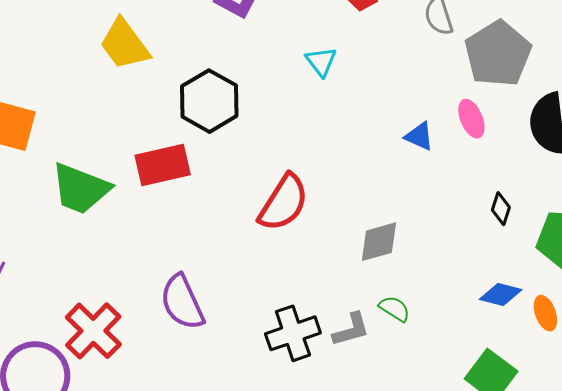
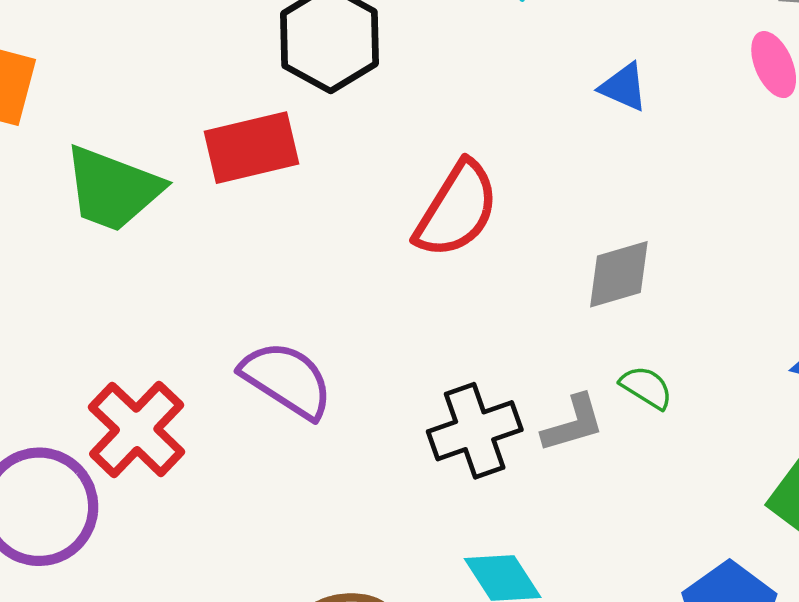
blue triangle: (419, 136) -> (624, 87), moved
purple semicircle: (182, 302) -> (287, 380), turned 148

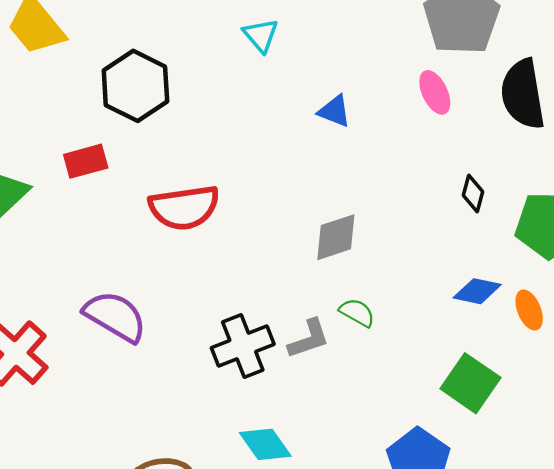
red rectangle: (252, 148) -> (86, 161), size x0.7
red semicircle: (457, 210) -> (184, 207), moved, turned 52

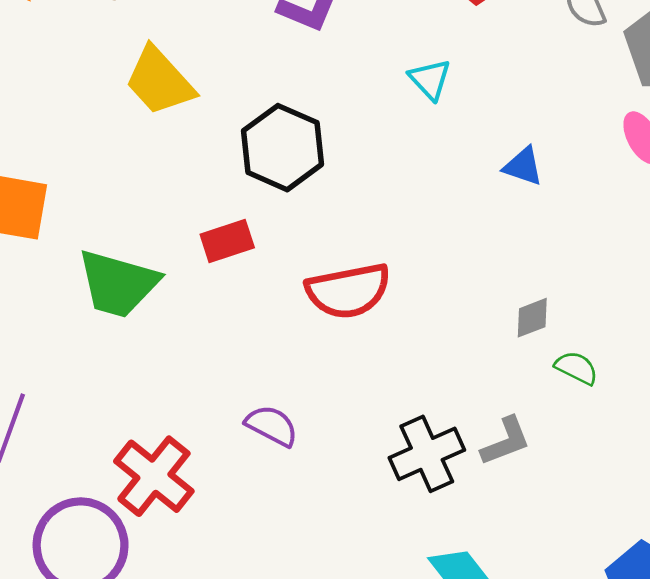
gray diamond: (336, 237) -> (532, 318), size x0.7
green semicircle: (357, 313) -> (576, 368), moved
purple semicircle: (115, 316) -> (272, 426), size x0.7

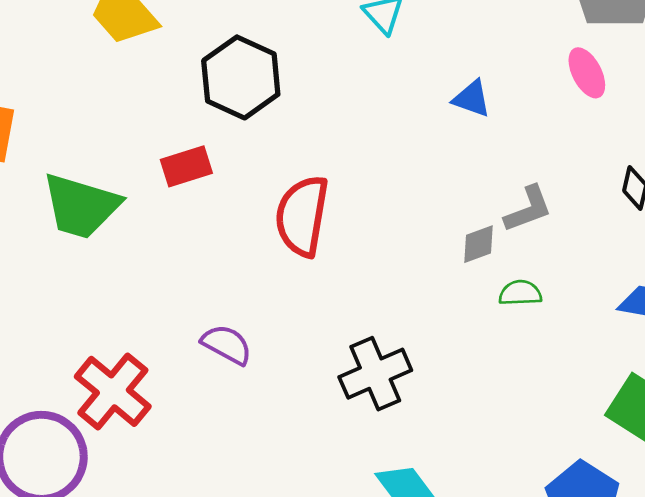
red semicircle: (348, 291) -> (302, 216), turned 110
green semicircle: (576, 368) -> (520, 293), turned -30
gray L-shape: (506, 441) -> (528, 209), moved

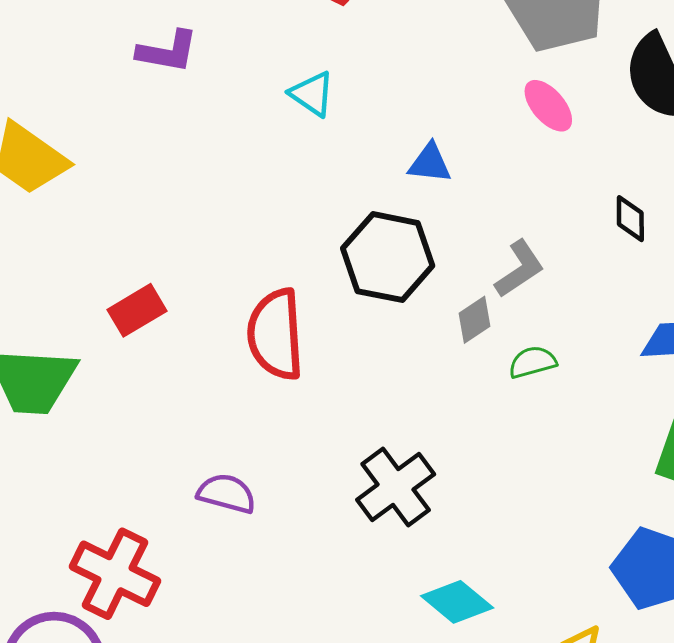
black hexagon: (241, 77) -> (388, 257), moved

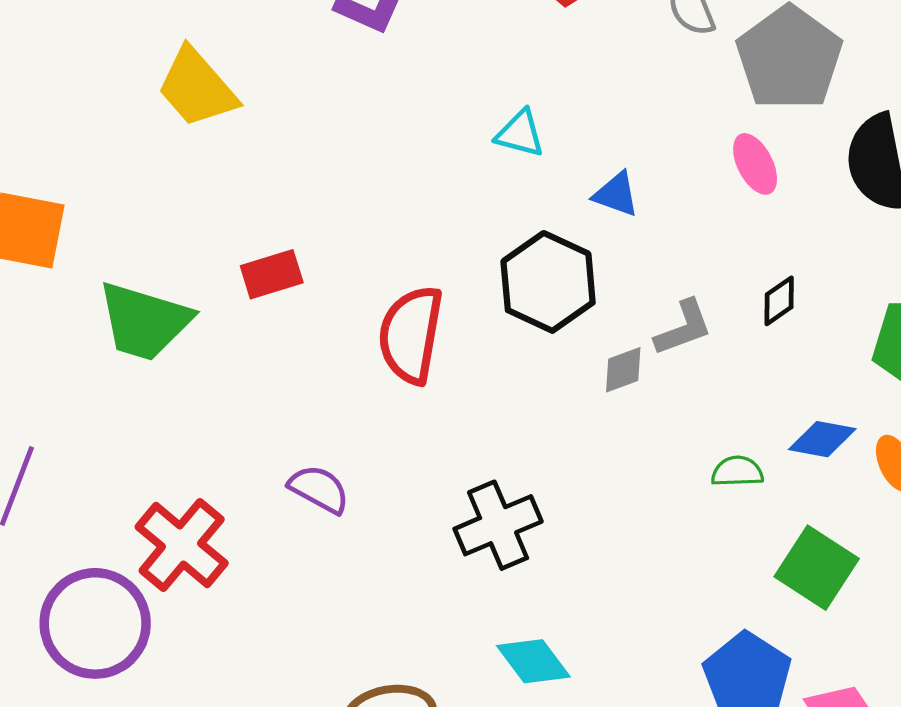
cyan triangle: (312, 94) -> (520, 134), moved, turned -33
black diamond: (630, 219) -> (779, 301), moved, turned 42
green semicircle: (532, 362) -> (737, 471), moved

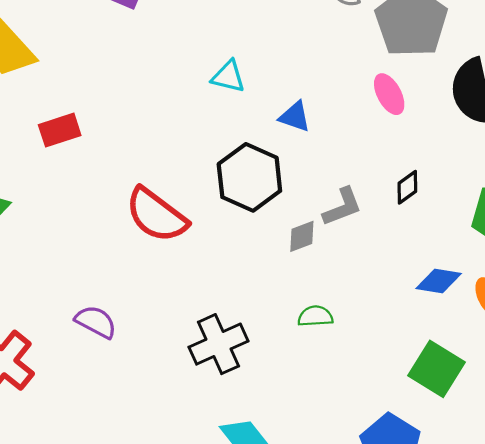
red rectangle: (272, 274) -> (60, 130), moved
red semicircle: (411, 335) -> (156, 215), turned -62
green semicircle: (737, 471) -> (315, 316), moved

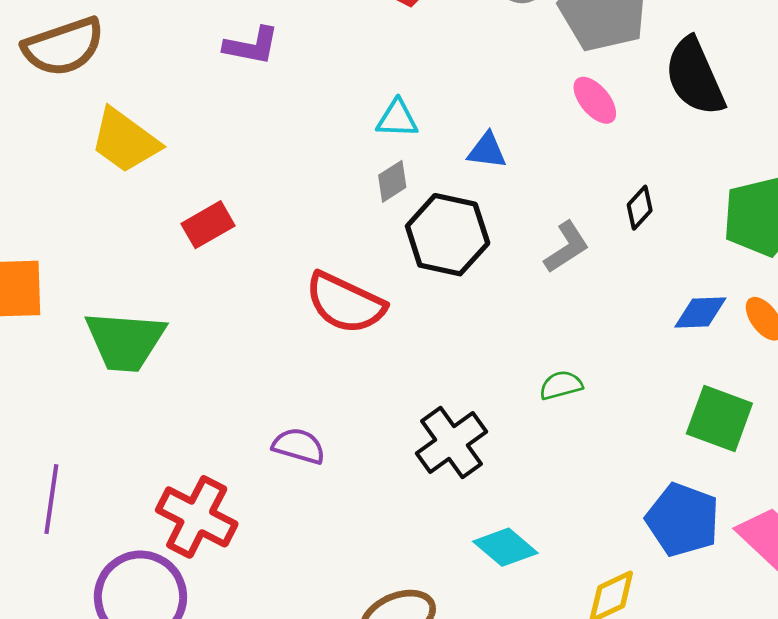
gray diamond: (302, 236) -> (392, 181), moved

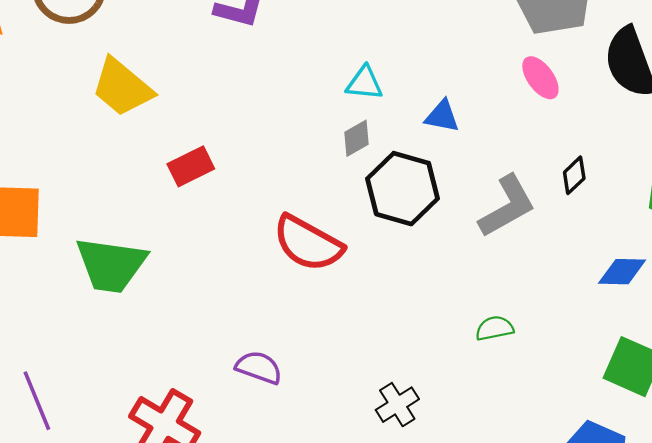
gray L-shape: (566, 247) -> (507, 206), size x1.4
black cross: (451, 443) -> (397, 405), moved, size x0.7
purple line: (51, 499) -> (37, 401), turned -34

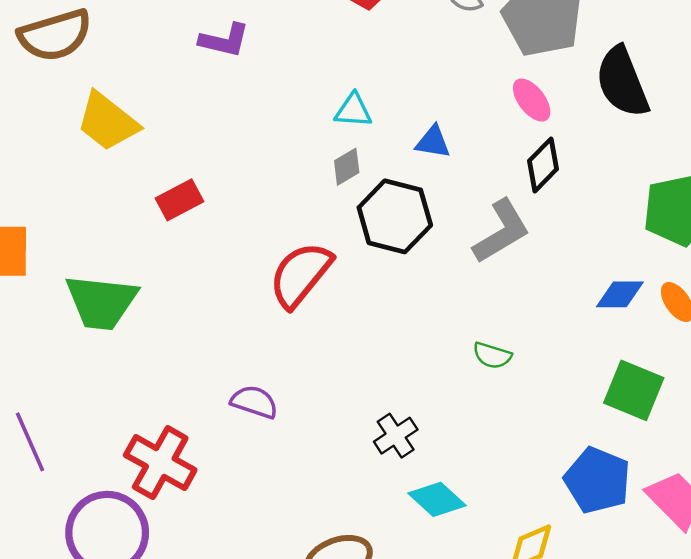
black diamond: (574, 175) -> (543, 165), moved, size x1.4
red semicircle: (308, 243) -> (301, 275), turned 102
green semicircle: (495, 328) -> (492, 355), turned -150

